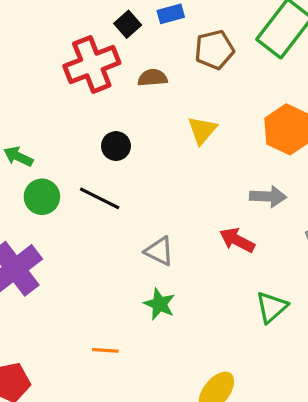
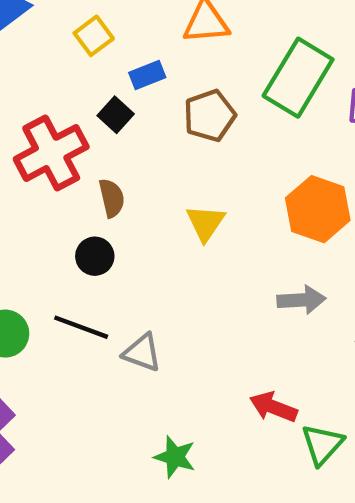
black square: (128, 24) -> (116, 115), moved
brown semicircle: (153, 78) -> (112, 198), moved, turned 88
red arrow: (237, 240) -> (273, 407), moved
gray triangle: (159, 251) -> (142, 353), moved

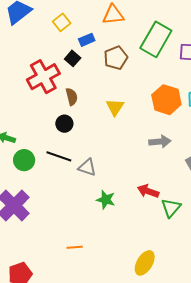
green star: (175, 457) -> (106, 200), moved

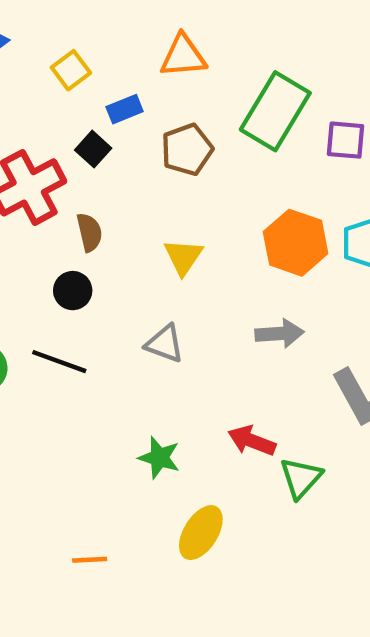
gray triangle: (87, 167) -> (165, 344), moved
yellow ellipse: (145, 263) -> (201, 533), moved

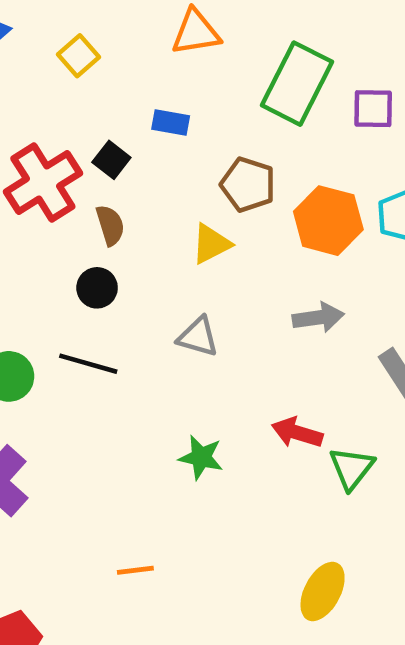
blue rectangle: (125, 109) -> (171, 122), moved, turned 36
black square: (93, 149) -> (111, 160), moved
brown pentagon: (187, 150) -> (248, 185), moved, turned -30
yellow triangle: (183, 257) -> (211, 244), turned 33
yellow ellipse: (201, 533) -> (323, 591), moved

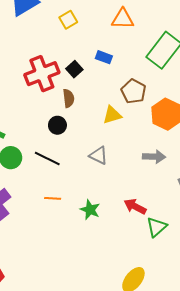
orange line: (135, 570) -> (53, 198), moved

